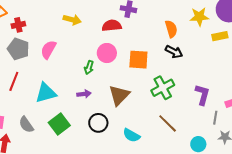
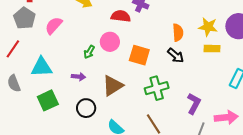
yellow rectangle: (220, 36) -> (212, 49), moved
gray semicircle: (26, 125) -> (14, 83), moved

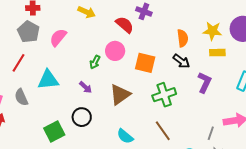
red semicircle: (121, 16) -> (125, 25), turned 36
purple arrow: (79, 77) -> (86, 87), turned 40
green square: (48, 100) -> (54, 132), moved
purple L-shape: (194, 104) -> (205, 82), moved
black circle: (86, 108) -> (82, 117), moved

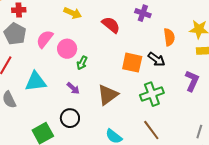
purple cross: (144, 11) -> (143, 13), moved
pink circle: (115, 51) -> (67, 49), moved
black arrow: (181, 61) -> (157, 59), moved

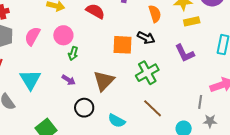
pink circle: (67, 49) -> (63, 35), moved
cyan triangle: (36, 81) -> (30, 80), turned -45
purple L-shape: (192, 81) -> (185, 53), turned 140
black circle: (70, 118) -> (84, 108), moved

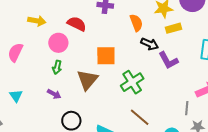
pink circle: (63, 35) -> (58, 43), moved
black arrow: (146, 38) -> (150, 44), moved
cyan triangle: (30, 80) -> (16, 96), size x0.6
brown triangle: (104, 81) -> (87, 80), moved

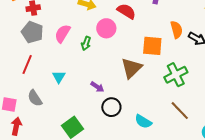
orange semicircle: (136, 23) -> (176, 30), moved
green arrow: (57, 67) -> (86, 43), moved
purple arrow: (54, 94) -> (97, 87), moved

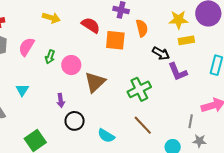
pink circle: (106, 28) -> (71, 65), moved
orange semicircle: (176, 30) -> (142, 28), moved
orange square: (152, 46) -> (115, 40), moved
purple arrow: (97, 87) -> (61, 100), turned 48

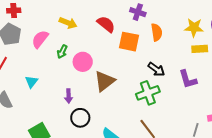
yellow arrow: (51, 18) -> (68, 23), moved
black arrow: (161, 53) -> (156, 69), moved

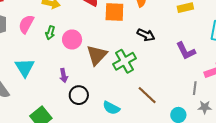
purple L-shape: (188, 79) -> (186, 51), moved
cyan triangle: (31, 82) -> (25, 68), size x1.5
green cross: (148, 93) -> (125, 61), moved

